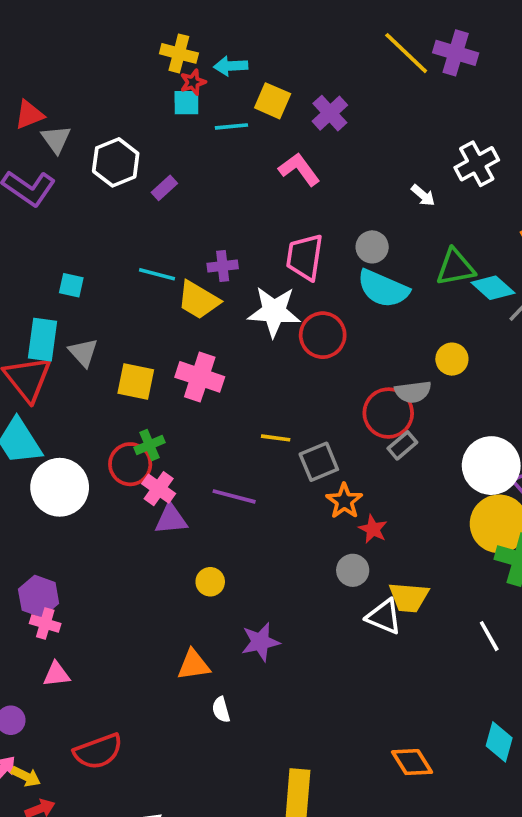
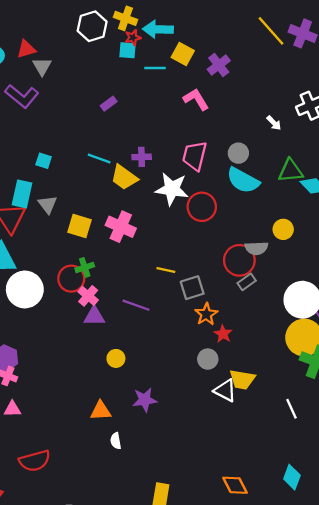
cyan arrow: (231, 66) -> (158, 29), size x1.4
white hexagon: (116, 162) -> (92, 26), moved

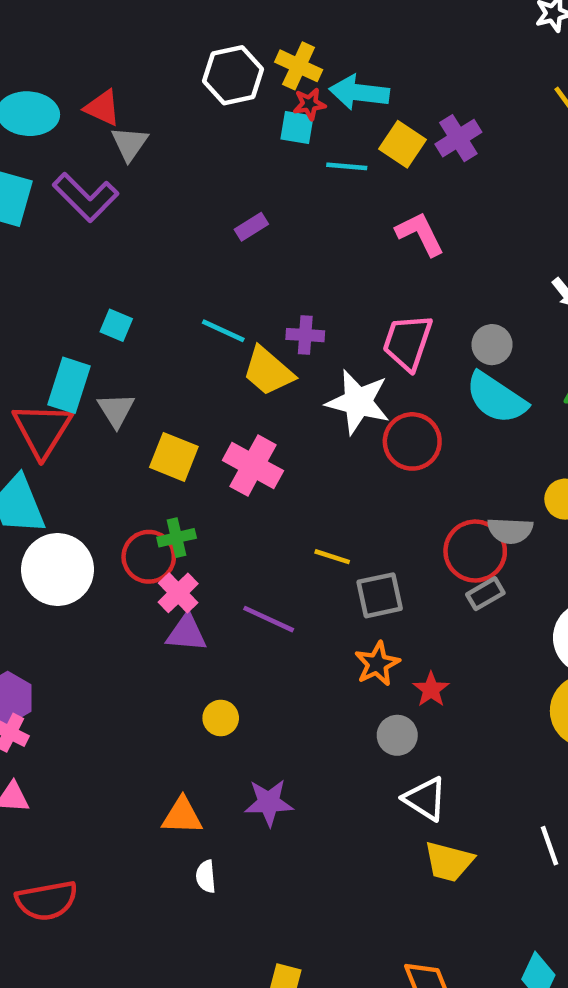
red triangle: (26, 49) -> (102, 108), turned 36
purple cross: (219, 65) -> (458, 138), moved
orange star: (206, 314) -> (377, 664), moved
yellow trapezoid: (242, 379) -> (449, 862), moved

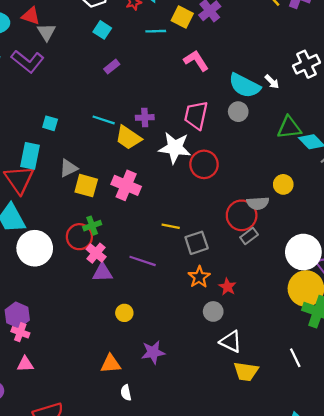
cyan square: (297, 128) -> (102, 30), moved, turned 30
cyan semicircle: (496, 398) -> (245, 86), moved
gray triangle: (116, 410) -> (68, 168), moved, turned 42

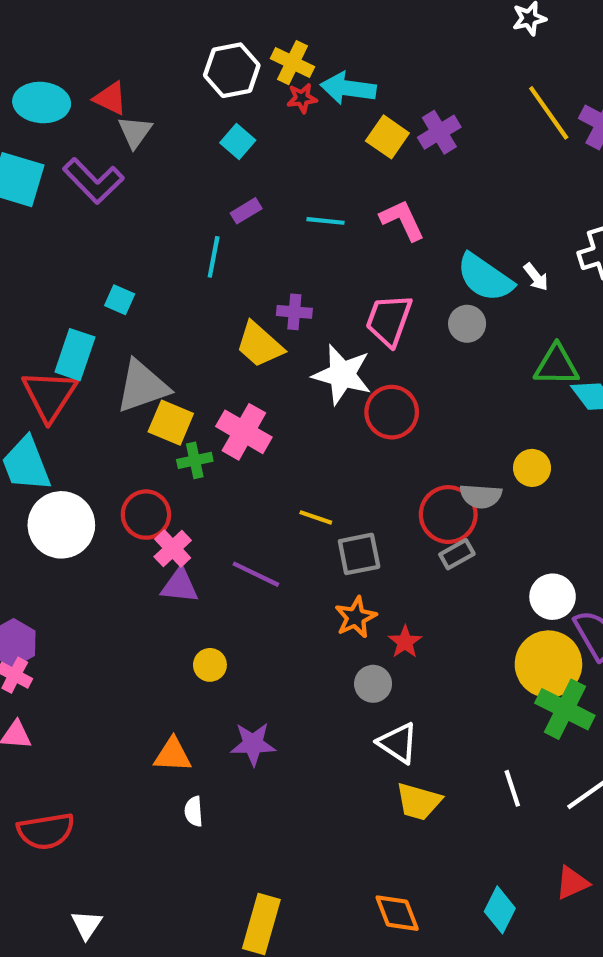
cyan line: (156, 31) -> (325, 221), moved
cyan line: (104, 120) -> (214, 257), moved, turned 75
gray triangle: (68, 168) -> (142, 386), size x1.6
green cross: (92, 226) -> (195, 460), moved
white circle: (303, 252) -> (553, 597), size x0.7

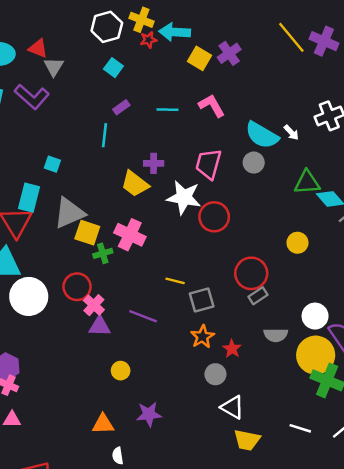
gray semicircle: (481, 496) -> (276, 335), moved
white line: (512, 788) -> (300, 428), turned -50

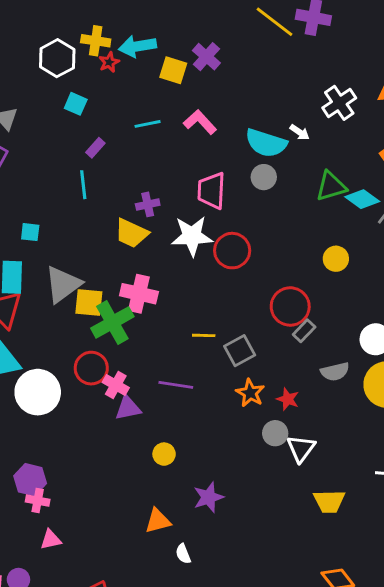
cyan line: (167, 110) -> (148, 124), moved
green cross: (103, 253) -> (112, 322), size x1.8
white triangle: (232, 407) -> (301, 448), moved, turned 50

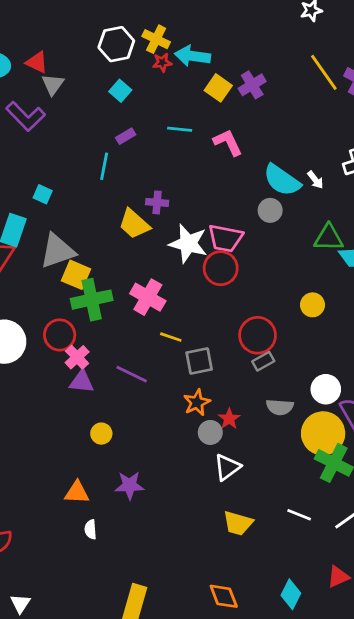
pink trapezoid: (212, 191) -> (225, 238), moved, turned -99
pink cross: (139, 294) -> (148, 297), moved
gray circle: (275, 433) -> (210, 432), moved

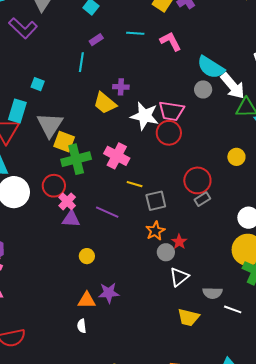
white arrow: (315, 180) -> (233, 86), moved, size x2.0
gray triangle: (57, 251) -> (50, 125), turned -36
gray semicircle: (280, 407) -> (212, 293), moved
orange triangle: (77, 492) -> (87, 300), moved

